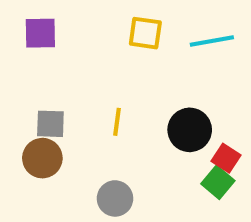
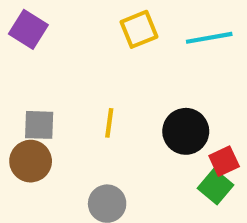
purple square: (40, 33) -> (28, 29), turned 33
yellow square: (145, 33) -> (139, 29), turned -30
red square: (226, 158) -> (224, 161), turned 32

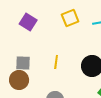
purple square: (28, 29) -> (28, 22), moved

